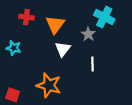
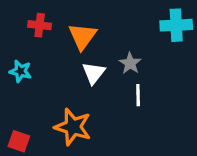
cyan cross: (104, 17) -> (176, 25), moved, turned -30
gray star: (88, 34) -> (130, 63), moved

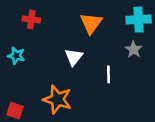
orange triangle: (82, 36) -> (91, 23), moved
gray star: (130, 63) -> (134, 49), moved

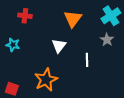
cyan cross: (139, 20) -> (111, 16), turned -30
orange star: (57, 99) -> (46, 80), turned 30

